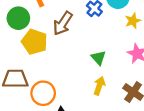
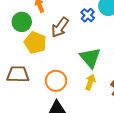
green triangle: (98, 58) -> (90, 58), size x1.6
orange circle: (43, 93) -> (56, 81), moved

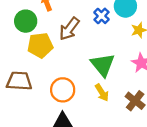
yellow pentagon: (35, 43) -> (40, 45), turned -30
yellow arrow: (90, 82) -> (102, 93), turned 126

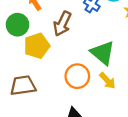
orange circle: (63, 90) -> (77, 76), moved

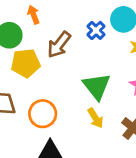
orange circle: (77, 76) -> (43, 114), moved

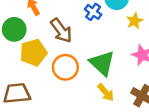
brown arrow: (59, 45) -> (61, 31), turned -65
orange circle: (43, 114) -> (65, 67), moved

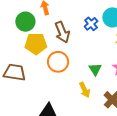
green triangle: (102, 63) -> (95, 69), moved, size x0.6

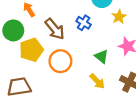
blue cross: (91, 24) -> (84, 23), moved

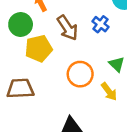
orange circle: (60, 61) -> (80, 74), moved

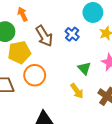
orange circle: (80, 74) -> (35, 75), moved

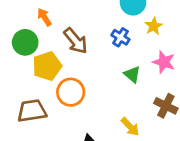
blue cross: (72, 34) -> (120, 37), moved
yellow arrow: (77, 91) -> (130, 127), moved

